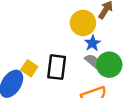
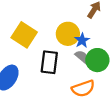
yellow circle: (83, 23) -> (68, 34), moved
yellow square: (29, 68) -> (24, 35), moved, size x1.6

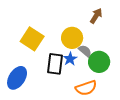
blue star: (82, 40) -> (70, 59), moved
gray semicircle: (82, 57) -> (85, 51), moved

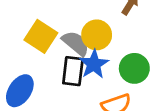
gray semicircle: (85, 51) -> (76, 43), moved, size x1.5
blue star: (70, 59) -> (94, 64), size x1.5

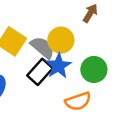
black rectangle: (73, 71) -> (40, 72), turned 35

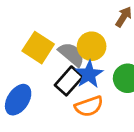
orange semicircle: (78, 101) -> (89, 106), moved

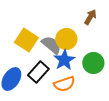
black rectangle: (69, 81) -> (38, 72), moved

